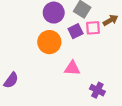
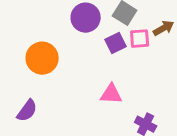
orange circle: (49, 42) -> (42, 58), moved

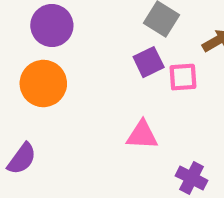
purple circle: (86, 18) -> (52, 25), moved
pink square: (140, 39) -> (183, 77), moved

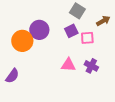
purple circle: (52, 25) -> (39, 30), moved
purple cross: (192, 178) -> (91, 66), moved

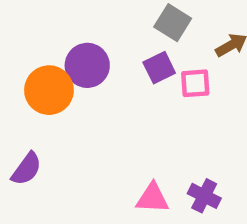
pink triangle: (68, 65) -> (152, 198), moved
purple cross: (91, 66) -> (204, 196), moved

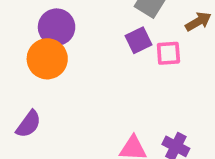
purple circle: (87, 65) -> (57, 27), moved

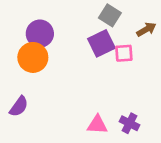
purple square: (139, 40) -> (101, 43), size x1.4

